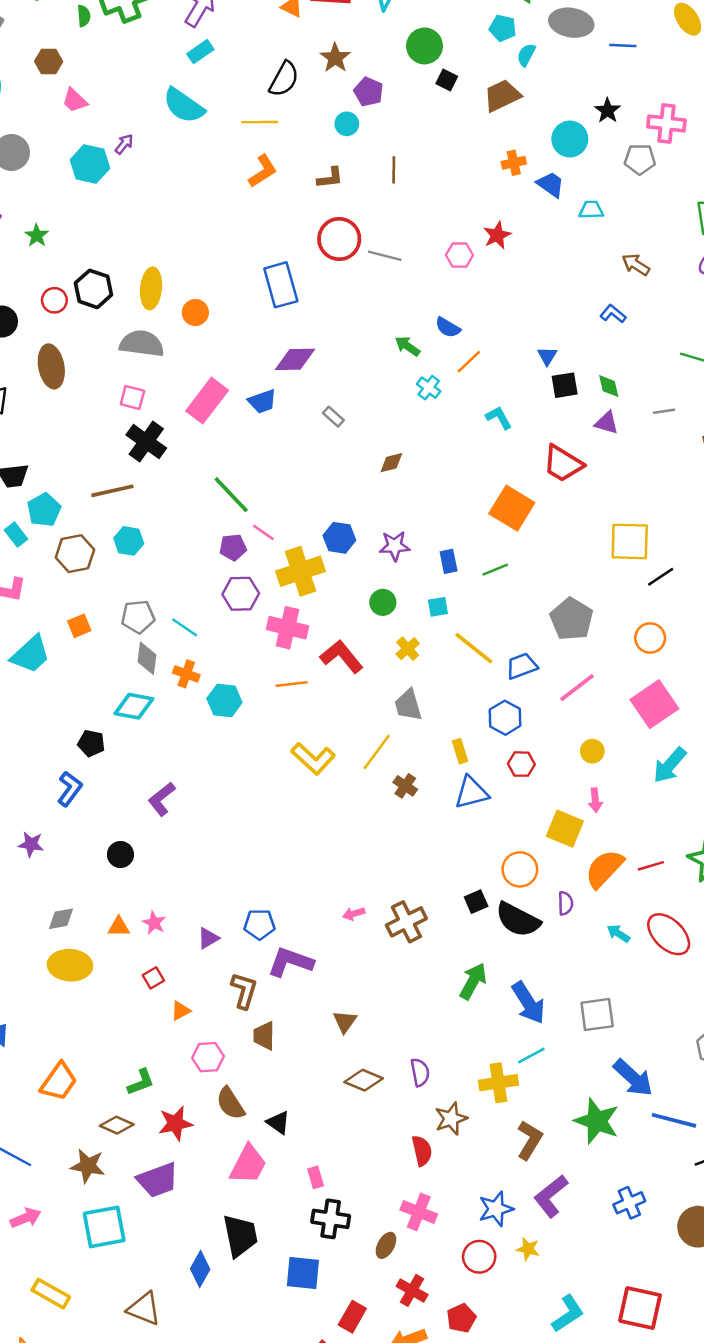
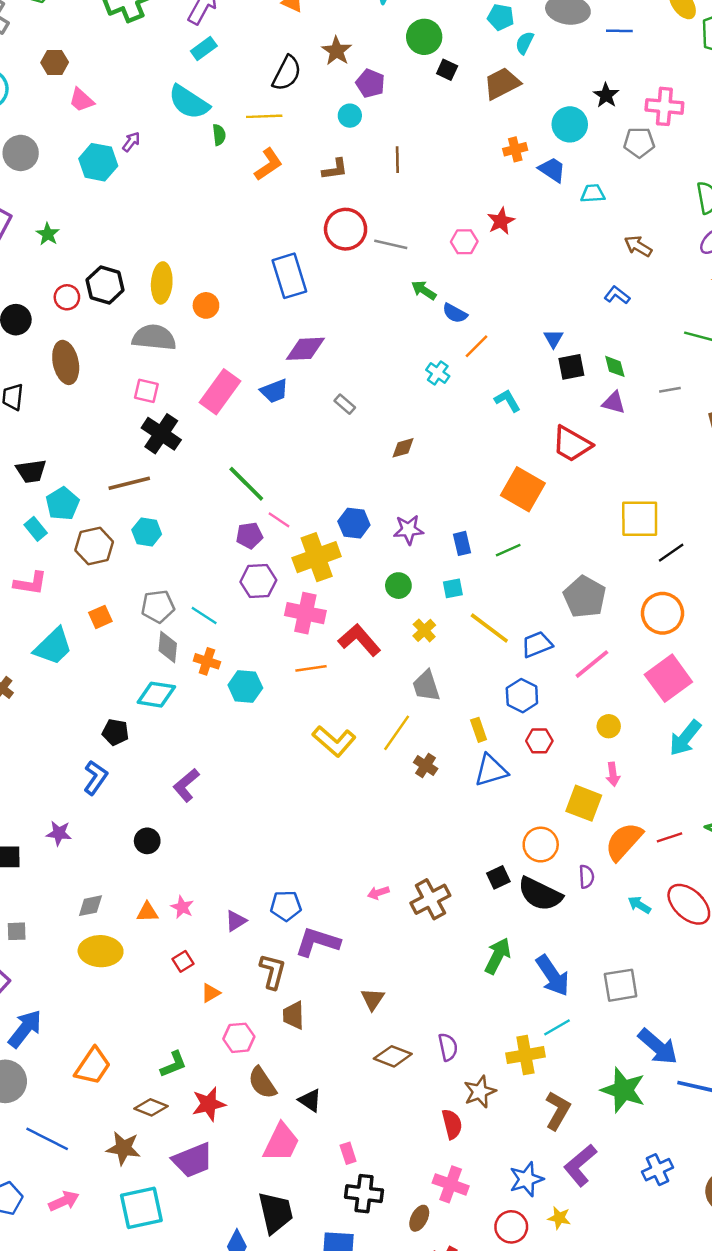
green semicircle: (84, 16) -> (219, 135), moved
green arrow: (408, 346) -> (424, 290), moved
orange circle: (650, 638) -> (662, 613), size x1.4

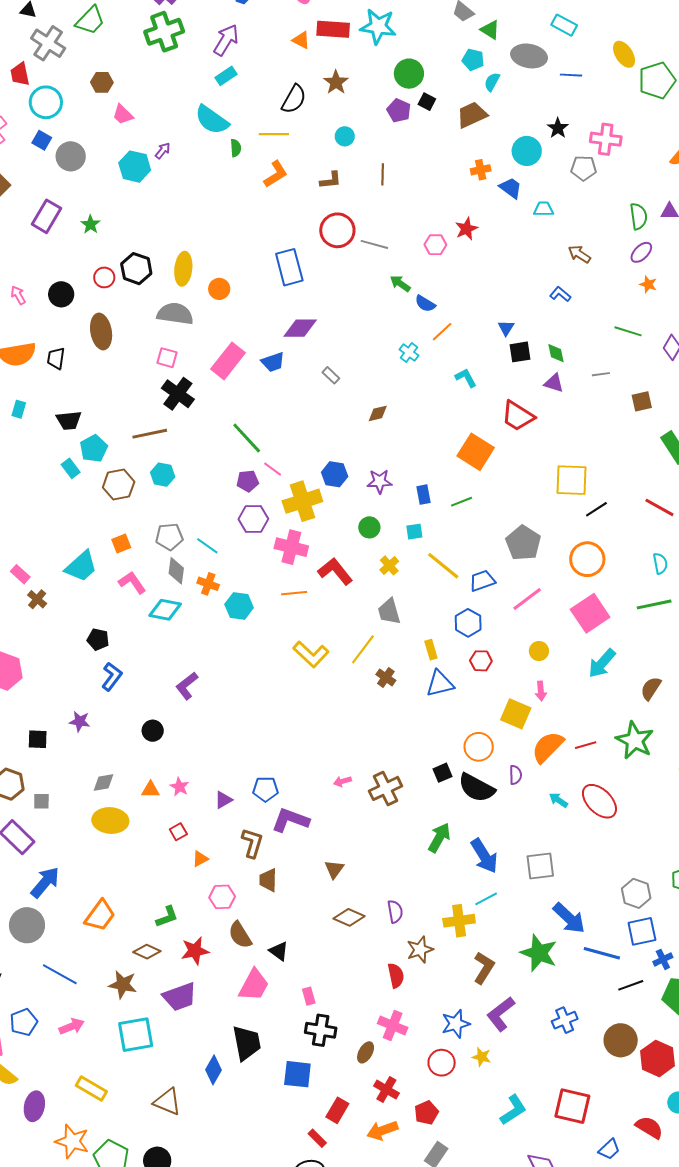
purple pentagon: (370, 83) -> (399, 111), moved
pink L-shape: (30, 583) -> (132, 583), moved, turned -136
black pentagon: (115, 732) -> (98, 639), moved

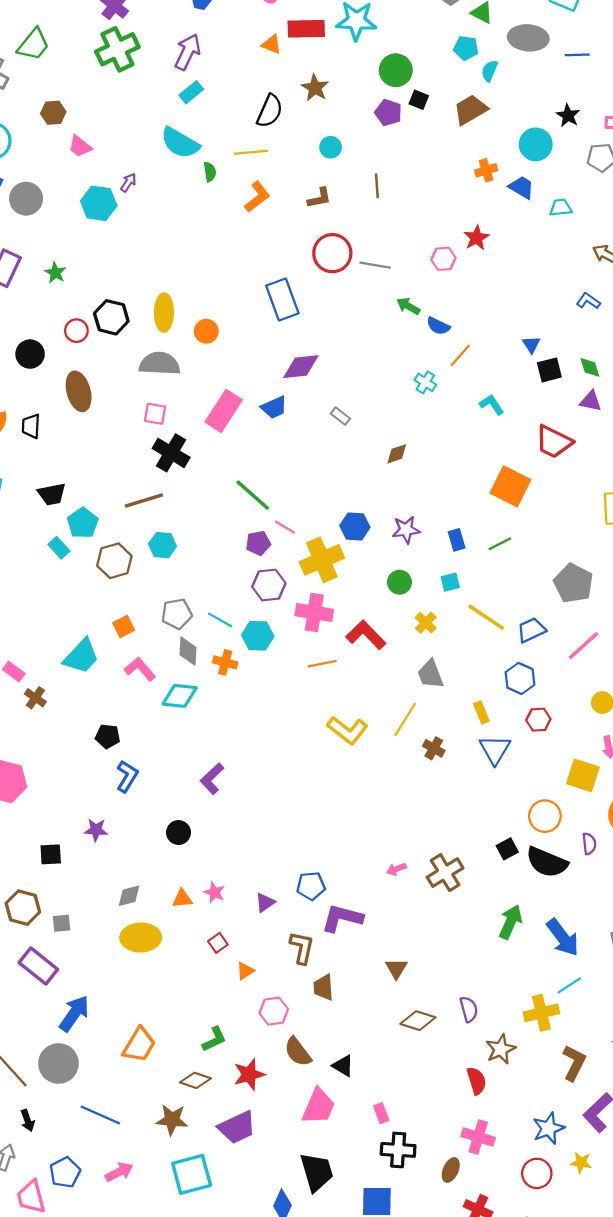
cyan hexagon: (239, 606) -> (258, 636), moved
blue triangle: (440, 684) -> (495, 750), turned -40

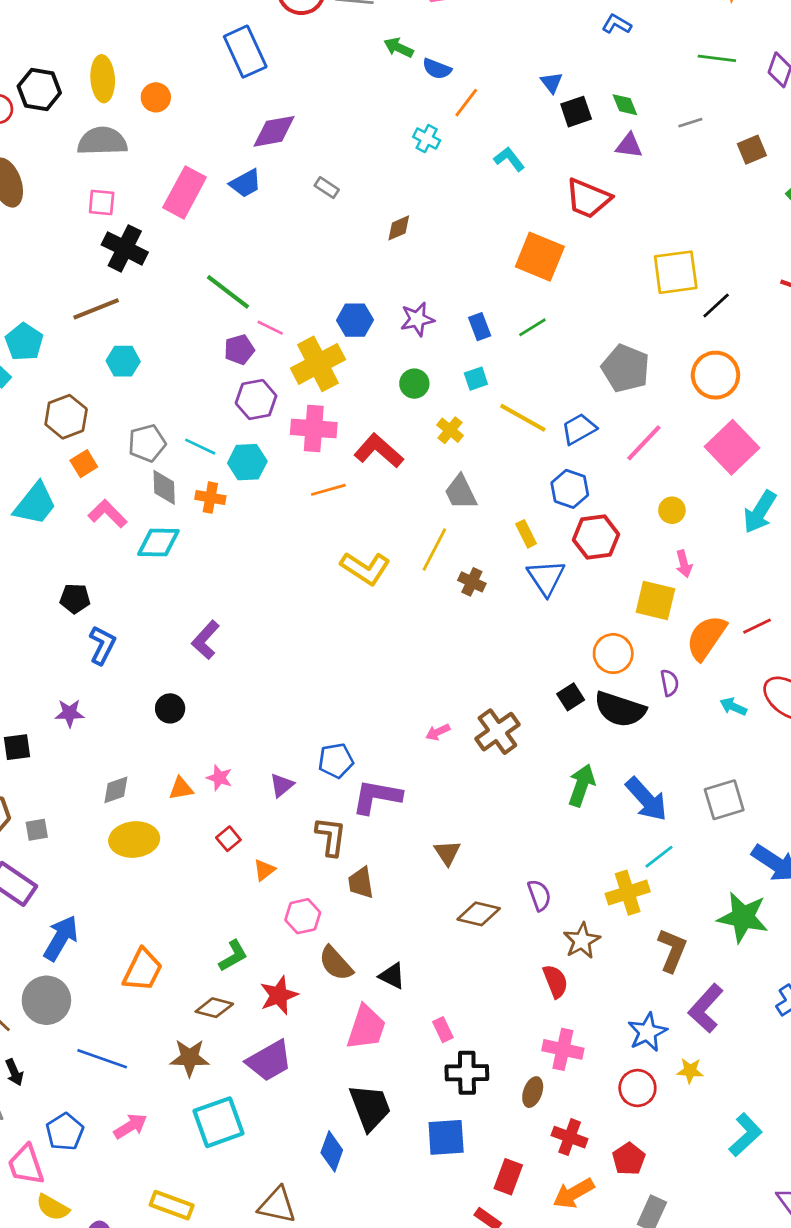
brown hexagon: (114, 561) -> (66, 417), moved
red hexagon: (538, 720) -> (596, 537), size x1.5

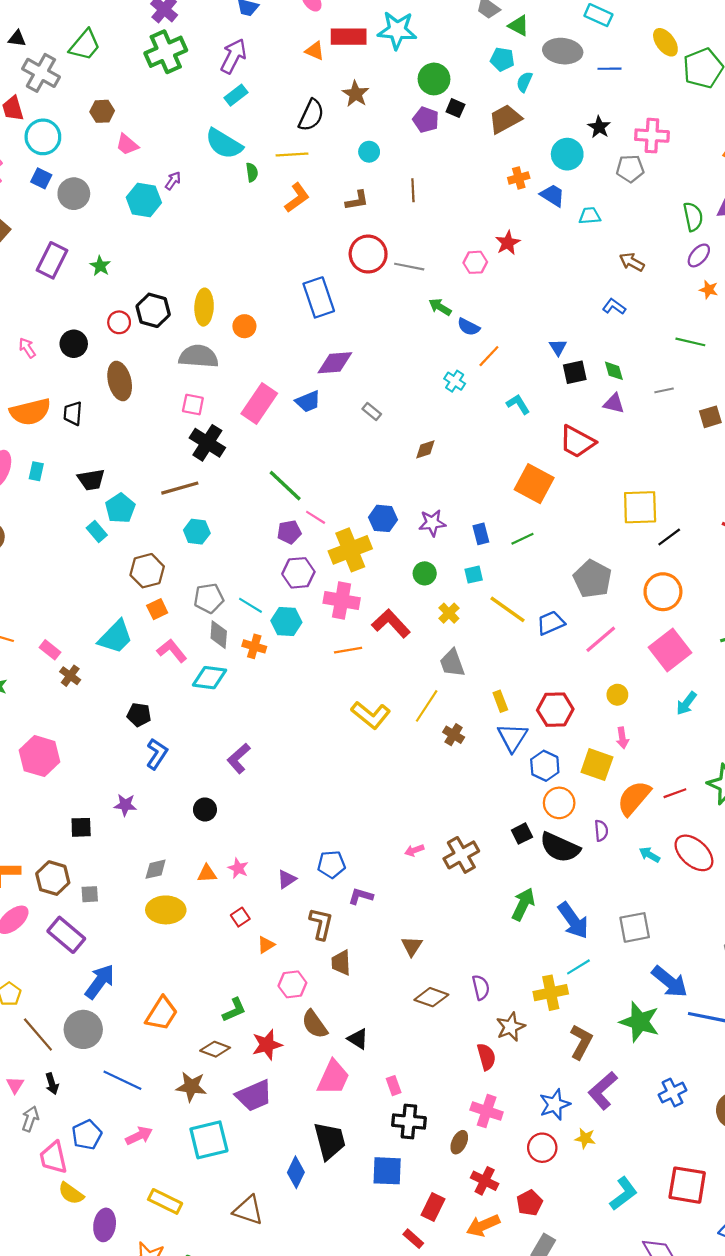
blue hexagon: (570, 489) -> (545, 766), moved
cyan arrow: (760, 512) -> (686, 703), size x0.7
purple L-shape: (377, 797) -> (361, 896), size x0.6

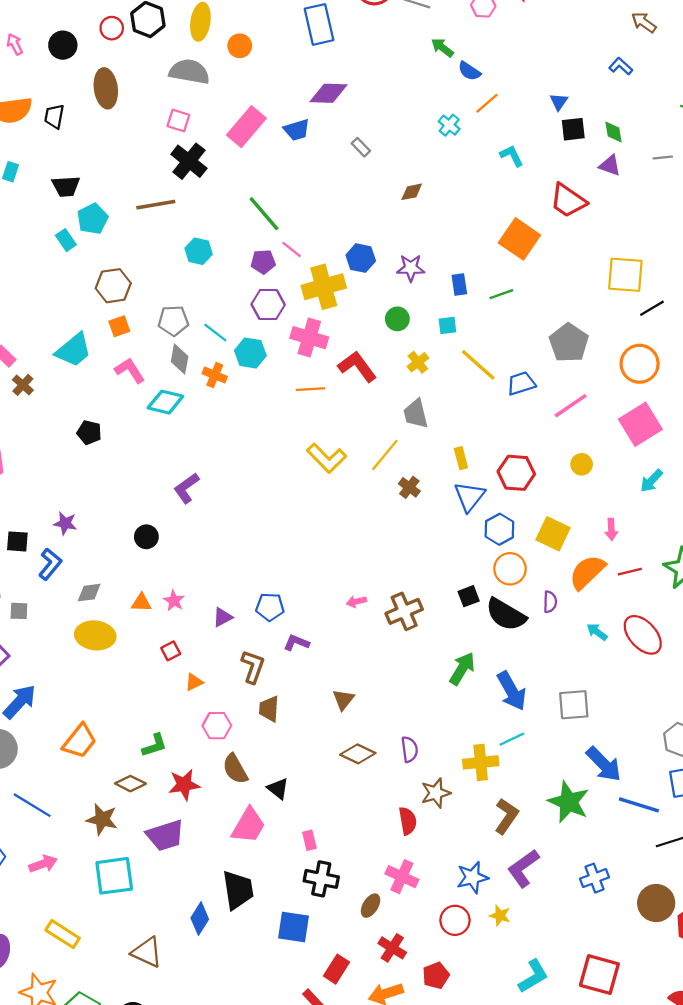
cyan hexagon: (197, 532) -> (199, 251), moved
pink arrow: (622, 738) -> (611, 529), moved
blue L-shape: (157, 754) -> (50, 564), moved

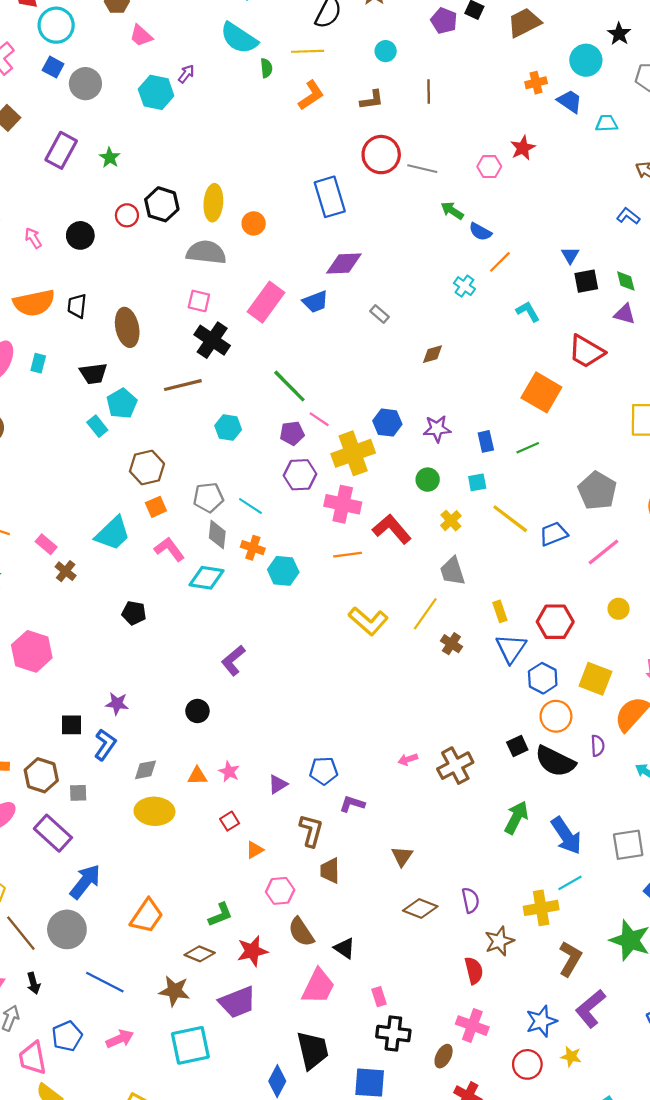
brown ellipse: (106, 88) -> (127, 327), moved
cyan hexagon: (250, 353) -> (283, 571), moved

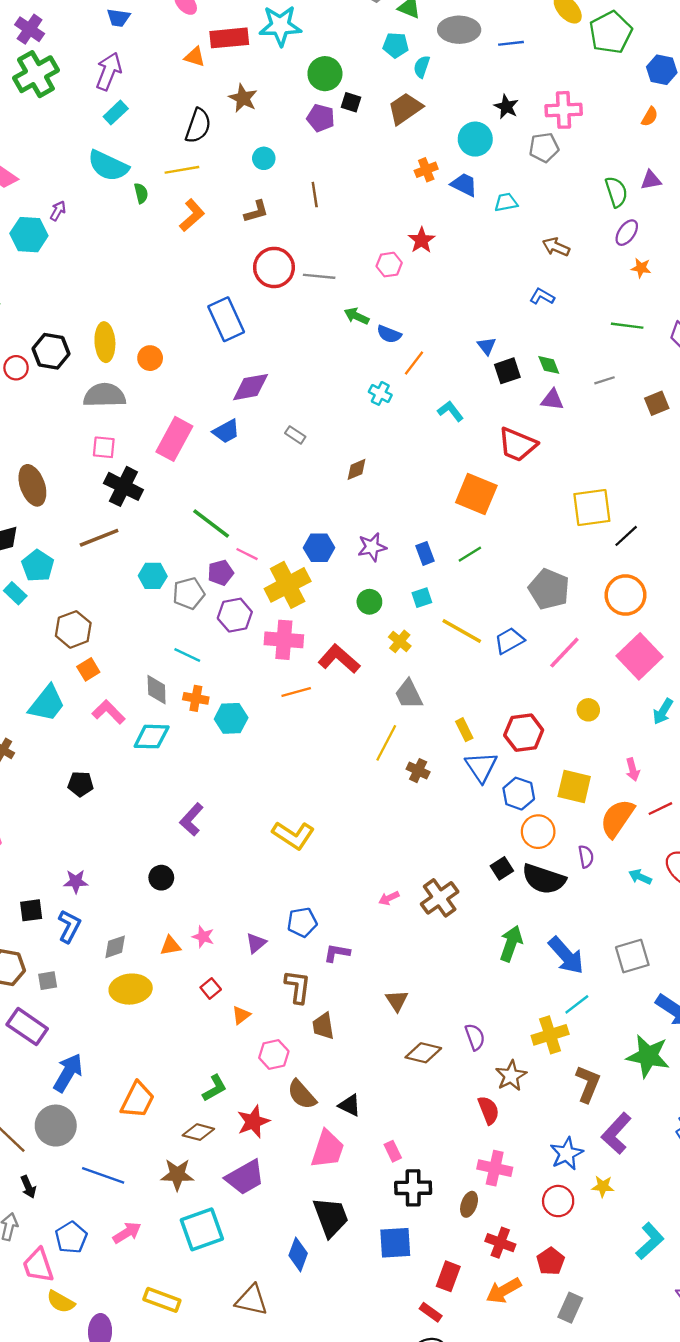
gray pentagon: (208, 497) -> (189, 593), moved
yellow L-shape: (368, 621) -> (293, 835), moved

